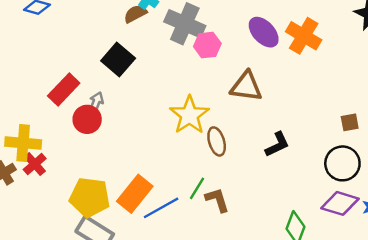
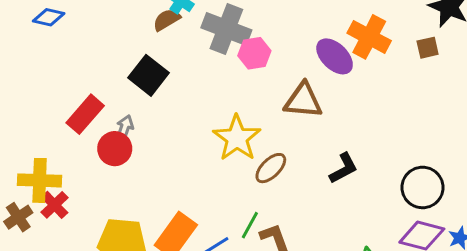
purple ellipse: (264, 32) -> (335, 56), moved
brown square: (350, 122) -> (428, 48), moved
brown ellipse: (217, 141) -> (271, 168), turned 64

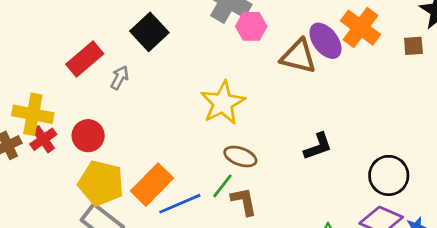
brown triangle: (303, 101) -> (298, 56), moved
red circle: (115, 149) -> (88, 136), moved
brown ellipse: (271, 168) -> (240, 157), moved, turned 56

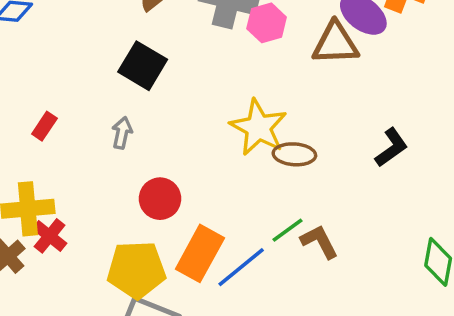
red rectangle: (85, 59) -> (44, 126), moved, size x0.6
red circle: (88, 136) -> (160, 199), moved
brown ellipse: (240, 157) -> (294, 154), moved
green line: (222, 186) -> (288, 230), turned 32

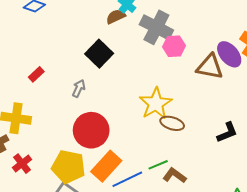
red circle: (160, 199) -> (91, 130), size x1.5
red cross: (50, 236) -> (22, 164), moved
brown L-shape: (319, 242) -> (174, 175), turned -40

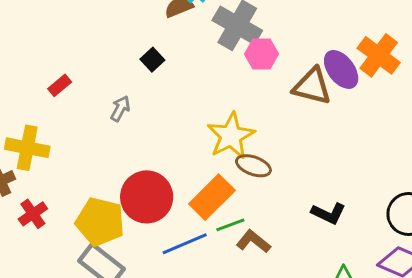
black square: (99, 54) -> (152, 60), size x0.6
red circle: (91, 130) -> (147, 197), moved
black L-shape: (227, 132) -> (329, 213), moved, turned 45
orange rectangle: (106, 166) -> (212, 197), moved

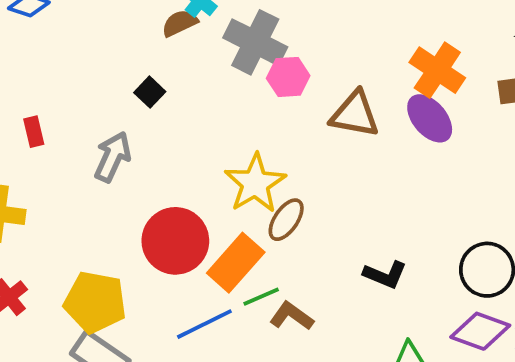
purple ellipse: (341, 69) -> (430, 118), moved
red rectangle: (60, 85) -> (34, 132), turned -60
gray arrow: (120, 109) -> (113, 157), size x1.5
brown ellipse: (253, 166) -> (286, 220), turned -72
red circle: (147, 197) -> (175, 241), moved

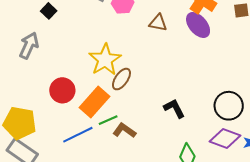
brown triangle: (355, 114) -> (158, 23), size x0.7
red circle: (175, 241) -> (62, 90), size x0.7
black L-shape: (385, 275) -> (174, 108), turned -140

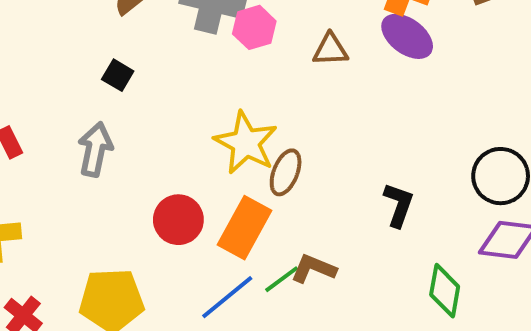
black L-shape: (174, 108) -> (399, 205), turned 60
green line: (108, 120) -> (282, 279), moved

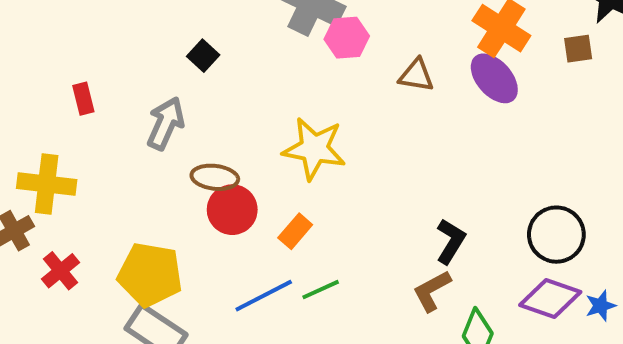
yellow star: (246, 143) -> (314, 149), turned -30
brown ellipse: (286, 172) -> (215, 177), moved, turned 63
orange rectangle: (244, 228) -> (295, 231), size x0.6
brown L-shape: (314, 269) -> (432, 291), moved, turned -63

